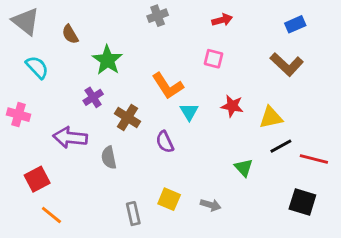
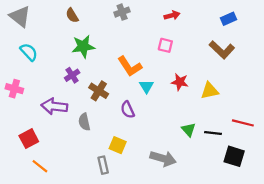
brown semicircle: (70, 34) -> (72, 15), moved
green star: (107, 60) -> (83, 46), turned 30
black line: (281, 146) -> (213, 133), moved, turned 35
yellow square: (169, 199) -> (118, 145), moved
gray arrow: (211, 205) -> (163, 158), size x1.6

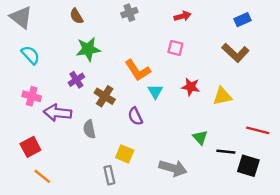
pink cross: (14, 89) -> (32, 96), moved
black line: (213, 133) -> (226, 152), moved

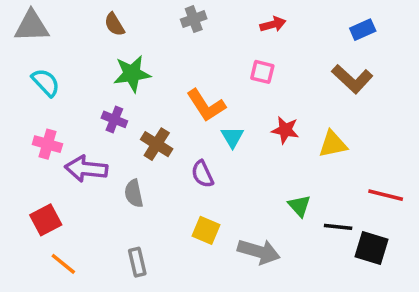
gray triangle: (21, 17) -> (32, 26), turned -40
purple cross: (76, 80) -> (114, 119), turned -35
yellow square: (125, 154) -> (206, 230), moved
gray rectangle: (109, 175) -> (137, 262), moved

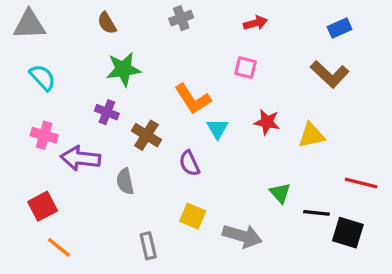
gray rectangle: (137, 262) -> (148, 246), moved

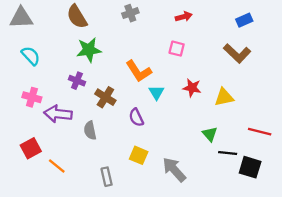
brown semicircle: (107, 23) -> (77, 17), size x1.5
green triangle: (280, 193) -> (210, 134), moved
gray arrow: (242, 236) -> (174, 170), turned -148
orange line: (59, 247) -> (57, 166), moved

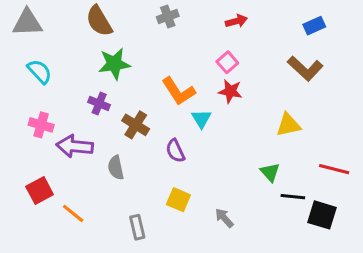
pink square: (177, 49) -> (227, 62), turned 35
red star: (192, 88) -> (230, 91), moved
gray arrow: (174, 170) -> (224, 218), size x0.6

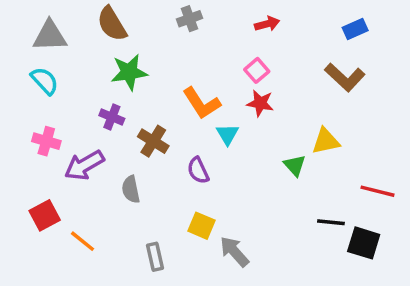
gray triangle: (27, 23) -> (50, 36), moved
purple arrow: (75, 146) -> (84, 165), turned -36
green triangle: (270, 172) -> (295, 165), moved
gray arrow: (224, 218) -> (234, 252), moved, size x1.4

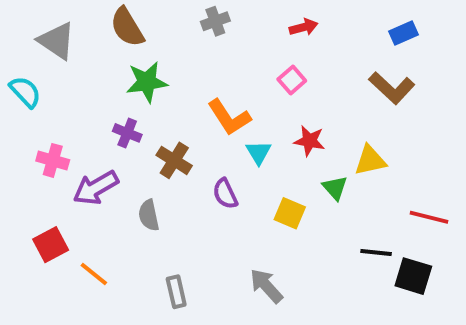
gray triangle: (50, 36) -> (57, 41), turned 36
cyan semicircle: (45, 81) -> (25, 92), moved
red star: (260, 103) -> (309, 141), moved
yellow square: (202, 226) -> (290, 213), moved

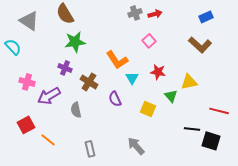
gray cross: (215, 21) -> (135, 13), moved

